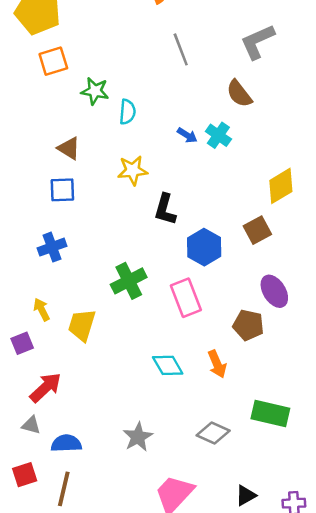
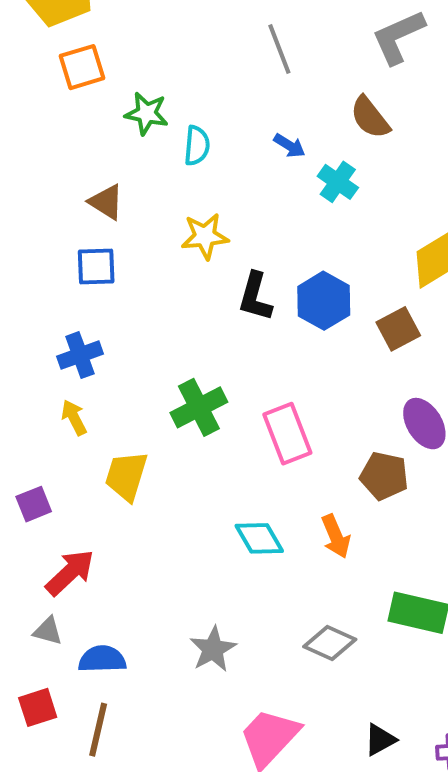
blue arrow: (187, 135) -> (289, 146), moved
blue hexagon: (204, 247) -> (324, 301), moved
yellow arrow: (42, 309) -> (74, 417), moved

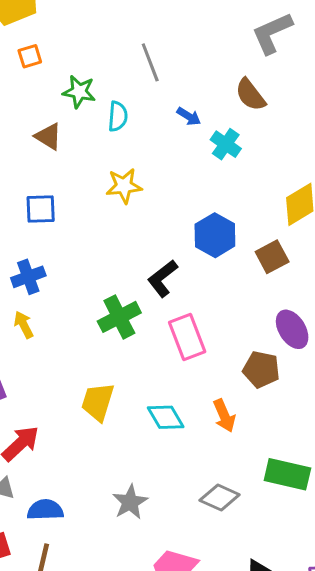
gray line: (279, 49) -> (150, 62), moved
orange square: (82, 67) -> (30, 56), size x0.7
brown triangle: (106, 202) -> (48, 136), moved
black L-shape: (255, 297) -> (162, 278), moved, turned 36
yellow trapezoid: (126, 476) -> (98, 402), moved

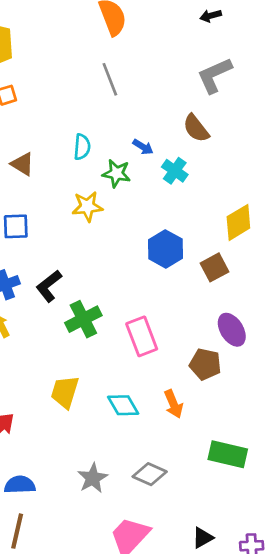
gray line: (150, 62) -> (110, 79), moved
green star: (79, 92) -> (117, 173), moved
black L-shape: (162, 278) -> (49, 286), moved
gray diamond: (220, 497) -> (150, 474), moved

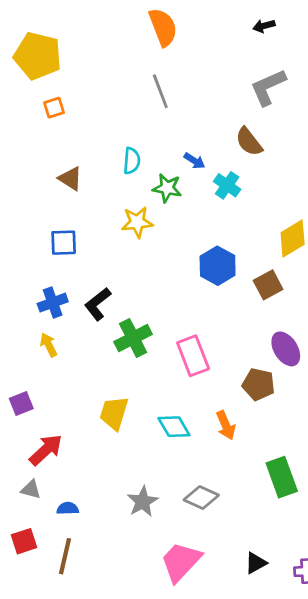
green rectangle: (228, 454) -> (282, 477), turned 57
blue semicircle: (20, 485) -> (68, 508), size x0.7

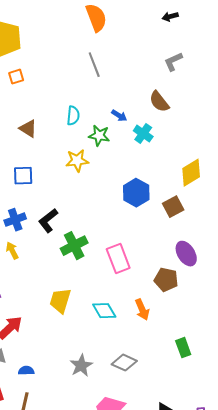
gray L-shape: (268, 87) -> (173, 62), size x0.7
green rectangle: (282, 477) -> (183, 348), size x0.7

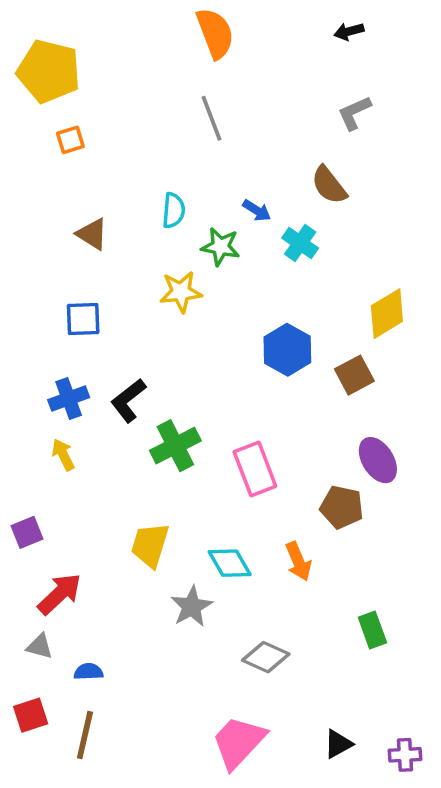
gray star: (81, 366) -> (192, 607), moved

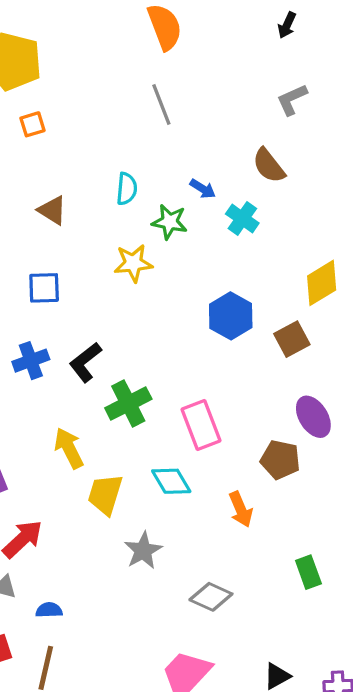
black arrow: (349, 31) -> (287, 25), turned -50
yellow arrow: (63, 455) -> (69, 448), moved, size x1.4
cyan diamond: (230, 563) -> (171, 481), moved

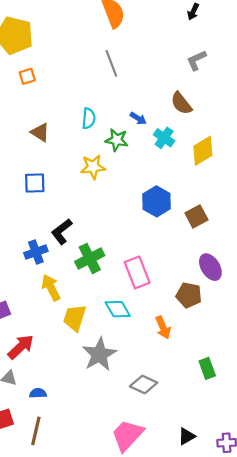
yellow diamond: (322, 283) -> (203, 151), moved
blue cross: (31, 361) -> (36, 252), moved
gray star: (143, 551) -> (99, 354), size x1.4

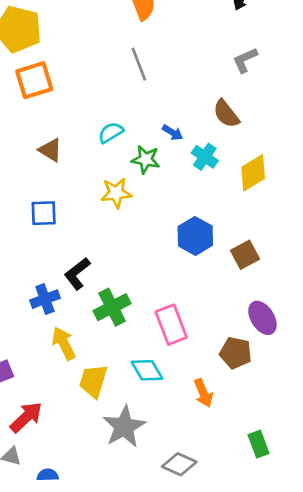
orange square: (27, 76) -> (34, 80), size x1.8
cyan semicircle: (89, 118) -> (111, 133), turned -126

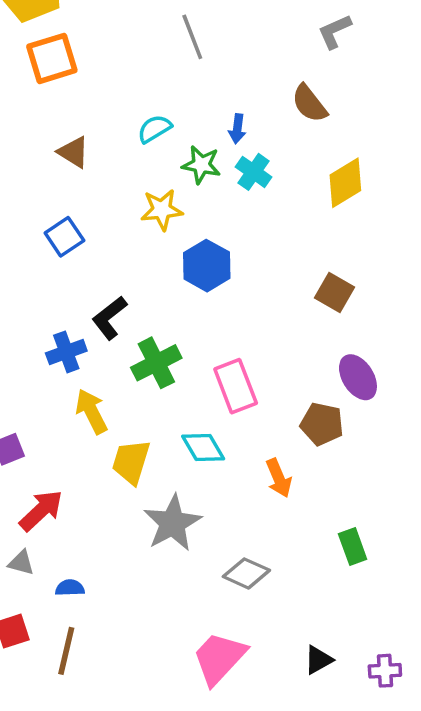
blue arrow: (173, 133) -> (237, 129), turned 65
cyan cross: (205, 157) -> (254, 172), moved
blue square: (44, 213) -> (64, 237), turned -32
blue hexagon: (195, 236) -> (207, 266), moved
brown square: (245, 255) -> (335, 293), turned -32

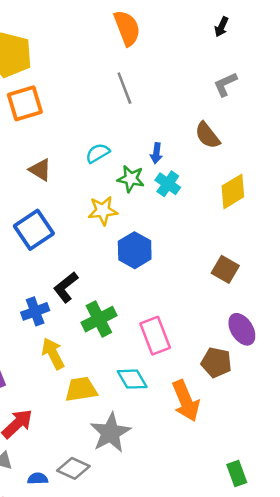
blue square: (64, 237) -> (34, 230), size x1.4
yellow trapezoid: (131, 462) -> (81, 389), turned 64
orange arrow: (279, 478) -> (186, 401), size x1.5
green rectangle: (353, 546) -> (237, 474), moved
gray diamond: (246, 573) -> (73, 468), moved

